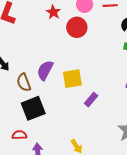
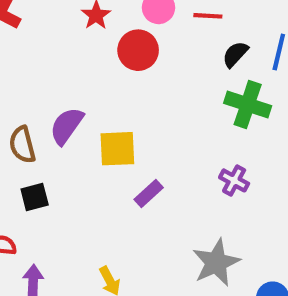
black square: (33, 108) -> (35, 197), size x0.6

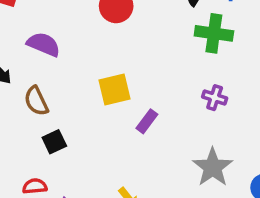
purple semicircle: (67, 126) -> (44, 44), moved, turned 88

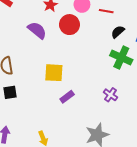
purple semicircle: (44, 44) -> (37, 30), moved

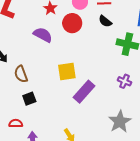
black semicircle: (118, 32) -> (105, 21), moved, turned -88
purple rectangle: (67, 97) -> (84, 92), size x1.6

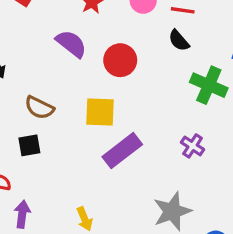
red circle: (72, 23) -> (120, 60), moved
brown semicircle: (21, 74) -> (39, 108), moved, turned -54

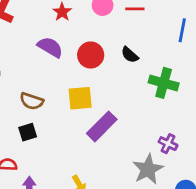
black semicircle: (179, 40) -> (130, 55), moved
green cross: (209, 85) -> (164, 83), moved
purple cross: (193, 146) -> (168, 144), moved

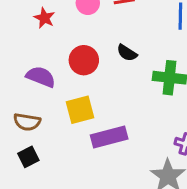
purple semicircle: (50, 47) -> (41, 77), moved
purple rectangle: (102, 126) -> (109, 137), turned 40

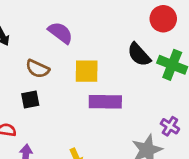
black semicircle: (127, 53) -> (139, 55), moved, size x1.4
red circle: (84, 60) -> (163, 19), moved

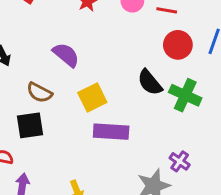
yellow square: (87, 71) -> (92, 98), turned -30
black square: (30, 100) -> (30, 125), size x1.4

